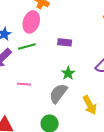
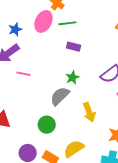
green line: (27, 47) -> (67, 23), moved
pink line: (24, 84) -> (24, 74), moved

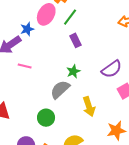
green line: (67, 23) -> (70, 17), turned -48
blue star: (15, 29) -> (27, 29), moved
purple rectangle: (74, 47) -> (75, 40), turned 48

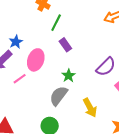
pink ellipse: (46, 14) -> (36, 60), moved
pink line: (25, 66) -> (20, 79), turned -40

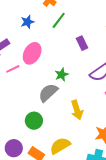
blue star: (16, 42) -> (27, 22), moved
purple rectangle: (65, 45) -> (82, 43), moved

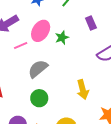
green star: (62, 75) -> (62, 38), moved
gray semicircle: (48, 93) -> (38, 69), moved

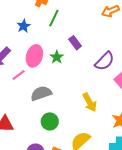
purple rectangle: (91, 23) -> (75, 43), moved
gray semicircle: (38, 69) -> (41, 93), turned 35

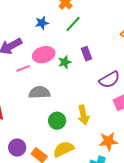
pink ellipse: (34, 56) -> (44, 55), turned 40
green circle: (50, 121) -> (57, 121), moved

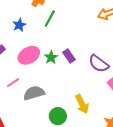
purple rectangle: (86, 54) -> (69, 56), moved
pink line: (23, 68) -> (13, 83), moved
purple semicircle: (109, 80) -> (99, 64), turned 80

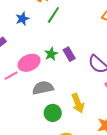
pink ellipse: (29, 55) -> (29, 63), moved
gray semicircle: (34, 93) -> (43, 88), moved

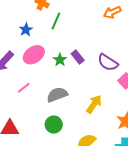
pink ellipse: (29, 63) -> (34, 55), moved
yellow arrow: (78, 103) -> (94, 104), turned -114
green circle: (53, 113) -> (54, 125), moved

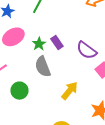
gray semicircle: (57, 95) -> (43, 67), moved, turned -95
green circle: (54, 125) -> (19, 91), moved

